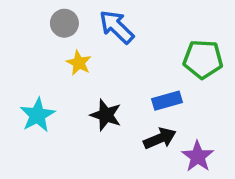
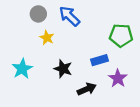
black arrow: (160, 138) -> (87, 89), moved
purple star: (198, 156) -> (118, 78), moved

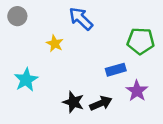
gray circle: (38, 14) -> (17, 16), moved
black star: (63, 69) -> (73, 102), moved

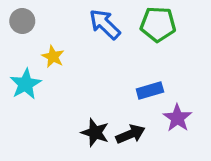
green pentagon: (141, 41) -> (158, 24), moved
yellow star: (55, 44) -> (53, 57), moved
cyan star: (26, 80) -> (26, 84), moved

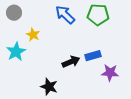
purple star: (177, 118) -> (110, 73), turned -30
black star: (95, 133) -> (49, 87), moved
black arrow: (131, 134) -> (71, 62), moved

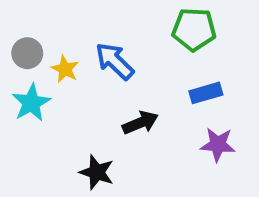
gray circle: (14, 13) -> (27, 53), moved
blue arrow: (65, 15) -> (115, 61), moved
blue rectangle: (93, 56) -> (206, 93), moved

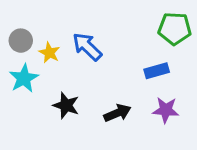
green pentagon: (194, 29) -> (175, 28), moved
black arrow: (140, 123) -> (117, 113), moved
black star: (97, 172) -> (66, 105), moved

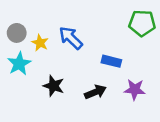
blue rectangle: (157, 71) -> (111, 61), moved, turned 30

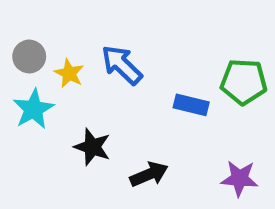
green pentagon: (142, 23) -> (244, 82), moved
purple star: (135, 89) -> (240, 178), moved
black arrow: (95, 92) -> (149, 174), moved

